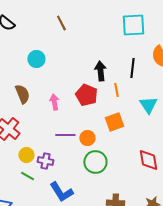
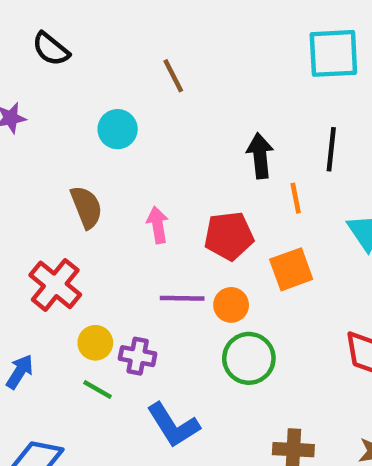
brown line: (61, 23) -> (173, 76), moved
red pentagon: (86, 95) -> (229, 236), moved, turned -30

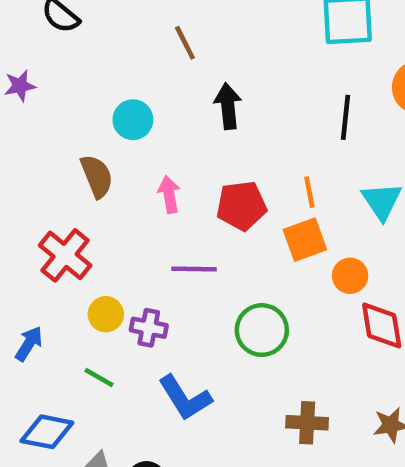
cyan circle: (118, 129) -> (133, 120), moved
black arrow: (260, 156) -> (228, 106), moved
orange line: (296, 198) -> (309, 192), moved
orange circle: (231, 305) -> (350, 276), moved
green line: (98, 390) -> (99, 378), moved

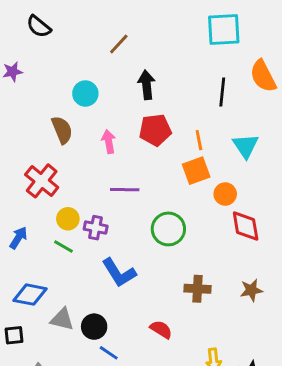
brown line: (185, 43) -> (119, 44), turned 70
red pentagon: (241, 206) -> (155, 130), moved
green line: (99, 378) -> (64, 246), moved

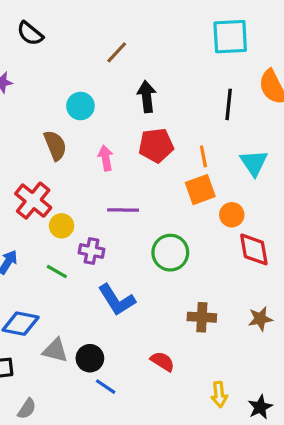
yellow circle: (68, 219) -> (62, 226), moved

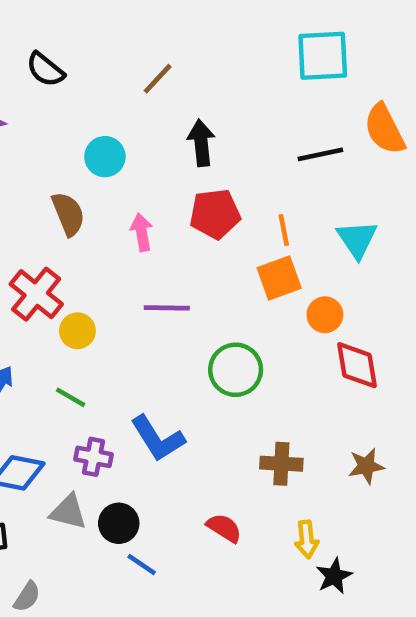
black semicircle: (30, 33) -> (45, 70), moved
black line: (229, 104) -> (320, 154), turned 72
purple cross: (91, 251) -> (93, 457), moved
yellow arrow: (219, 394) -> (307, 539), moved
black star: (260, 407) -> (334, 576), moved

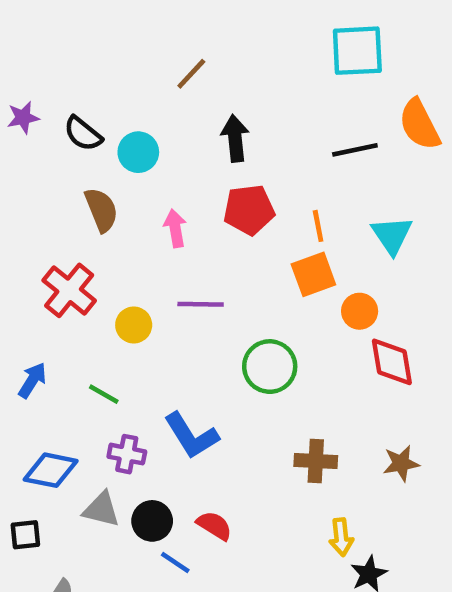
black semicircle: (45, 70) -> (83, 134), moved
yellow circle: (77, 331) -> (134, 325), moved
red semicircle: (224, 528) -> (214, 526), moved

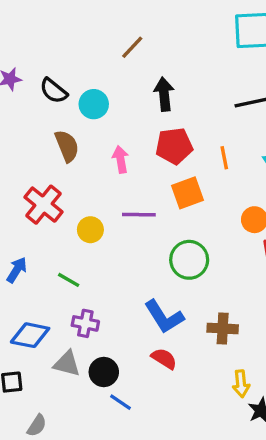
orange square: (313, 274) -> (187, 193), moved
blue L-shape: (191, 436) -> (164, 317), moved
red semicircle: (214, 526) -> (164, 359), moved

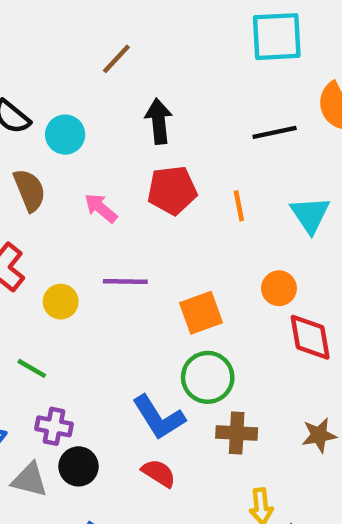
pink arrow: (121, 159) -> (101, 208), turned -40
orange square: (187, 193) -> (201, 313), moved
green circle: (189, 260) -> (208, 377), moved
black circle: (104, 372) -> (78, 466), moved

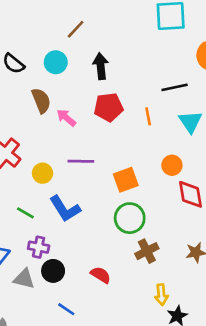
black line: (275, 132) -> (175, 87), moved
cyan circle: (65, 135) -> (56, 62), moved
brown semicircle: (29, 190) -> (41, 101), moved
blue L-shape: (159, 417) -> (65, 209), moved
brown cross: (237, 433) -> (147, 251), turned -30

